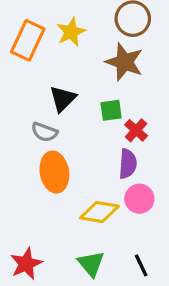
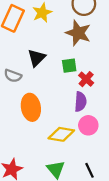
gray semicircle: (44, 132) -> (13, 76), moved

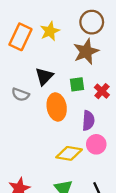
brown star: (78, 33) -> (86, 52), turned 30
red cross: (86, 79) -> (102, 91), moved
orange ellipse: (31, 107) -> (57, 107), moved

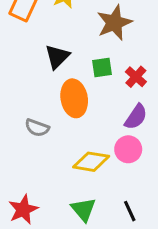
gray semicircle: (20, 95) -> (37, 128), moved
purple semicircle: (88, 121) -> (136, 117), moved, turned 30

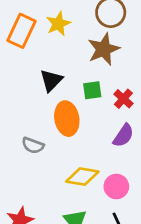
pink circle: (128, 149) -> (116, 186), moved

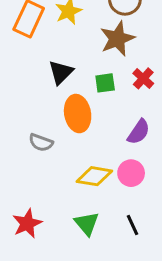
red cross: (123, 99) -> (143, 78), moved
pink circle: (116, 186) -> (131, 173), moved

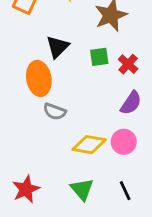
red cross: (143, 78) -> (128, 64), moved
orange ellipse: (78, 114) -> (39, 78), moved
gray semicircle: (41, 143) -> (55, 112), moved

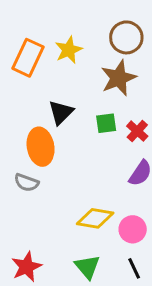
gray semicircle: (55, 112) -> (26, 183), moved
pink circle: (124, 142) -> (133, 229), moved

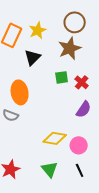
black triangle: (61, 112) -> (33, 57), moved

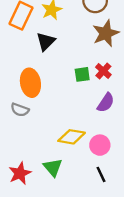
brown star: (70, 48) -> (106, 33), moved
green square: (62, 77) -> (82, 74), moved
green triangle: (50, 169) -> (53, 167), moved

